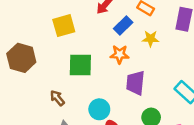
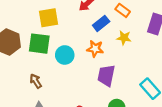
green square: (80, 65) -> (39, 44), moved
cyan circle: (99, 109) -> (65, 55), moved

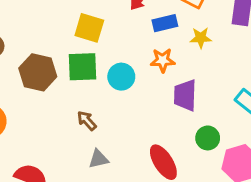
yellow square: (49, 18) -> (89, 28), turned 36
blue rectangle: (101, 23) -> (165, 23), turned 35

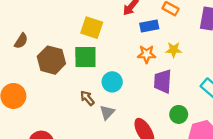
yellow star: (201, 38) -> (174, 50), moved
cyan circle: (121, 77) -> (112, 82), moved
gray triangle: (98, 159) -> (107, 112), moved, turned -35

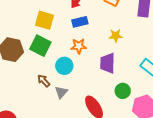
blue rectangle: (149, 26) -> (80, 22), moved
orange star: (147, 54) -> (79, 46), moved
green square: (85, 57) -> (40, 46), turned 30

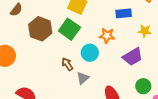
blue rectangle: (80, 22) -> (124, 13), moved
purple trapezoid: (108, 63) -> (133, 57), turned -130

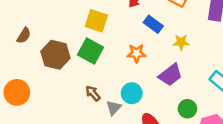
blue rectangle: (124, 13) -> (153, 24), turned 49
cyan circle: (90, 53) -> (132, 93), moved

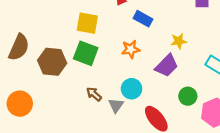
brown semicircle: (24, 36) -> (19, 47), size x1.6
yellow star: (181, 42) -> (179, 41), moved

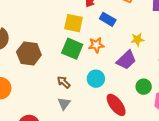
yellow square: (87, 23) -> (73, 23), moved
green square: (86, 53) -> (72, 49), moved
gray triangle: (116, 105) -> (64, 104), moved

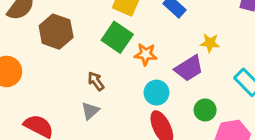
orange star: (96, 45) -> (146, 54), moved
cyan circle: (96, 79) -> (157, 93), moved

